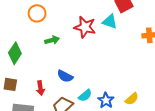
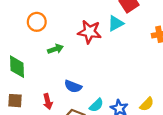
cyan triangle: (110, 22) -> (116, 23), turned -42
green diamond: (15, 53) -> (17, 67), turned -30

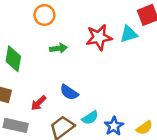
red star: (90, 32) -> (99, 37), turned -30
red arrow: (48, 101) -> (39, 103), turned 48

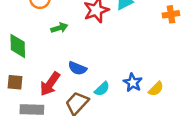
red arrow: (39, 103) -> (50, 84), size x1.5
blue star: (114, 126) -> (133, 83), moved

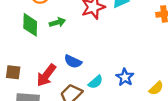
green diamond: (18, 46) -> (30, 25), moved
yellow semicircle: (156, 89) -> (156, 88), moved

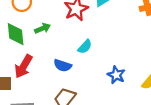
red arrow: (46, 75) -> (23, 66), moved
cyan semicircle: (96, 82) -> (85, 47), moved

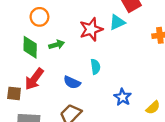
cyan semicircle: (85, 47) -> (95, 67), turned -56

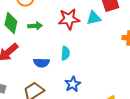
blue semicircle: (72, 82) -> (41, 63), turned -35
blue star: (123, 97) -> (73, 84), moved

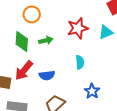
cyan triangle: (94, 18) -> (106, 32), moved
blue semicircle: (41, 63) -> (47, 75), moved

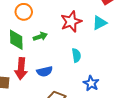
red arrow: (24, 70) -> (21, 69), turned -30

